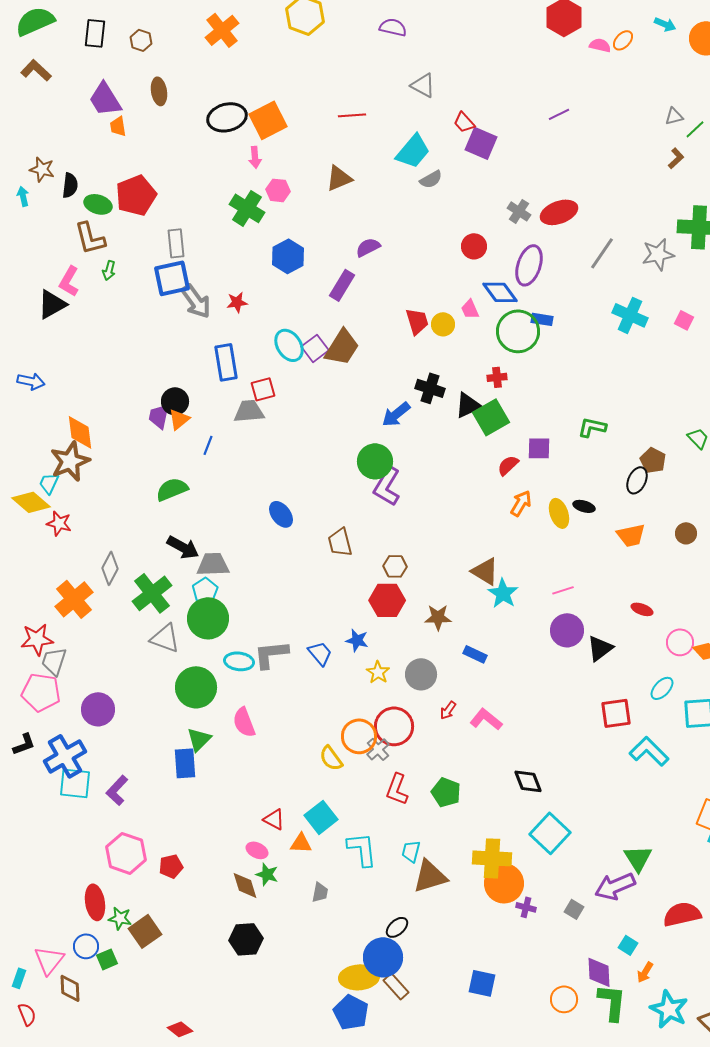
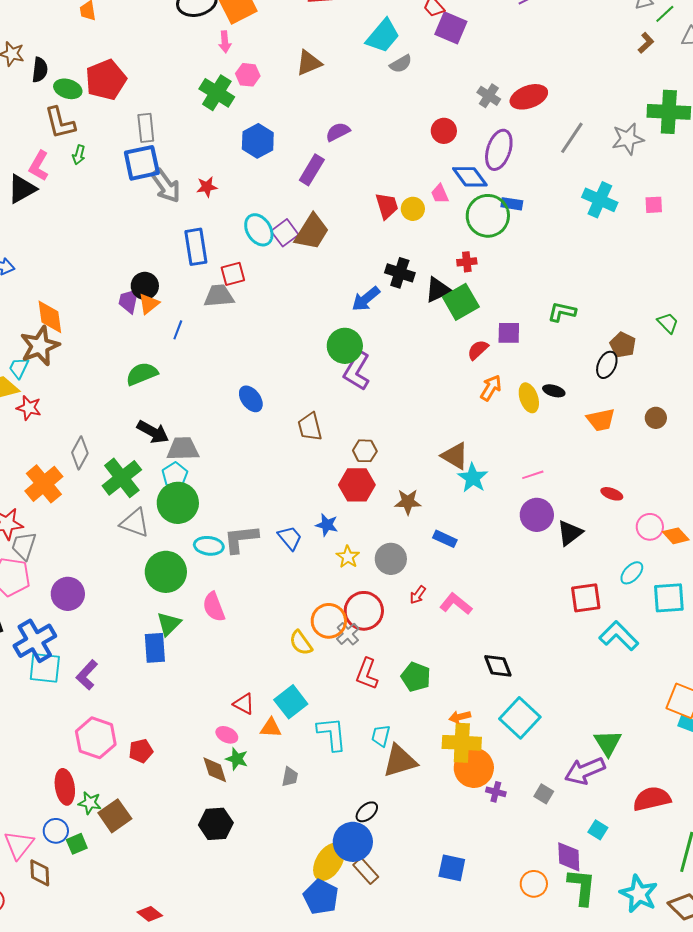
pink square: (684, 320) -> (654, 205), turned -30
orange arrow: (645, 972) -> (460, 717), moved, turned 45
yellow ellipse: (359, 977) -> (329, 862), turned -54

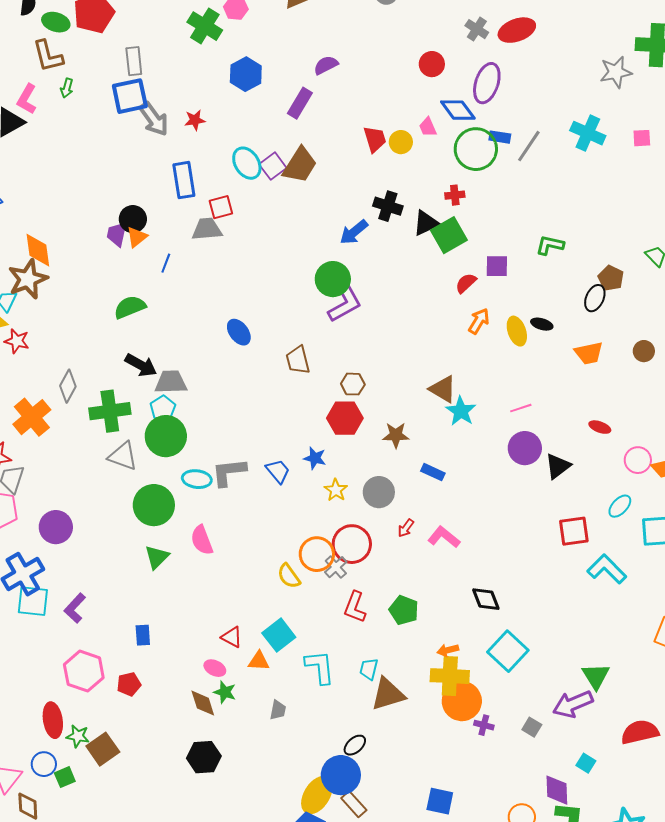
gray line: (572, 138) -> (529, 146), moved
purple L-shape: (357, 371) -> (345, 304), turned -150
green cross: (122, 478) -> (110, 411), turned 30
blue rectangle: (155, 648) -> (143, 635), moved, size x0.7

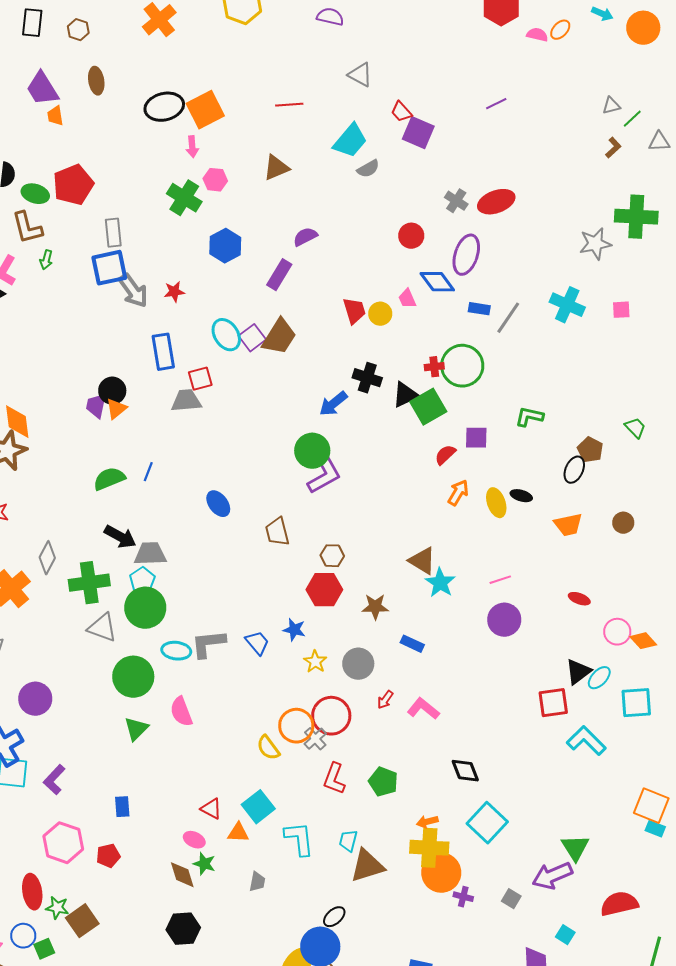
green circle: (476, 149) -> (462, 366), moved
blue line: (166, 263) -> (148, 472), moved
black triangle: (558, 466) -> (578, 672), moved

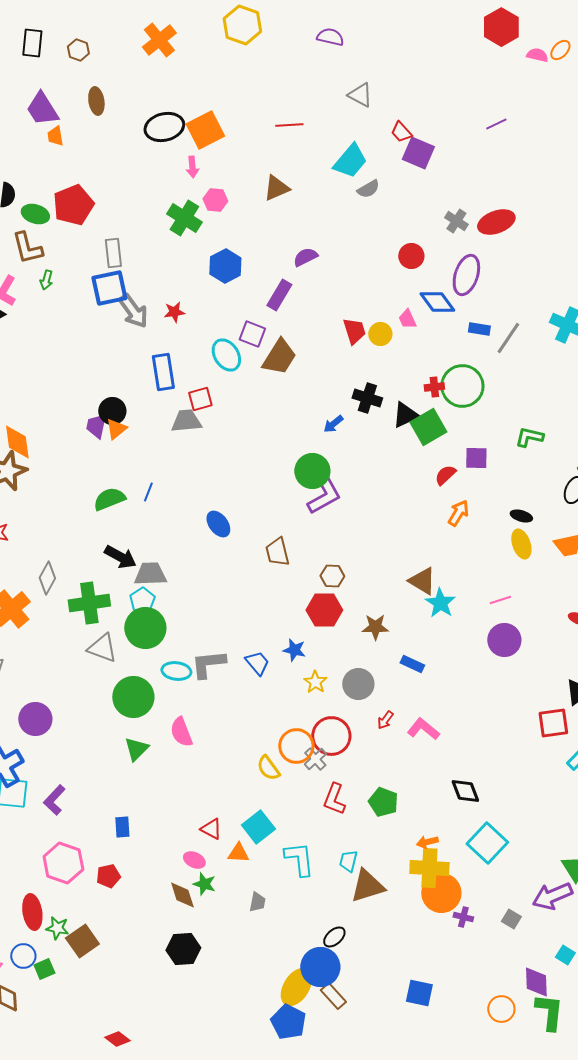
purple square: (252, 338) -> (252, 334), moved, turned -32
blue arrow: (333, 404) -> (333, 424), size x0.7
yellow ellipse: (496, 503) -> (521, 544), moved

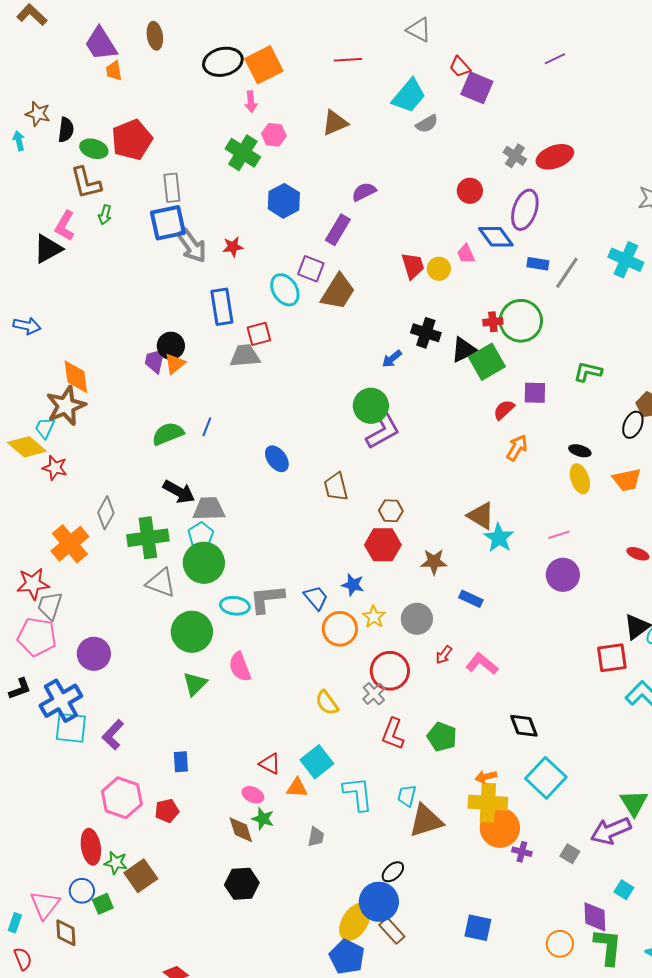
orange circle: (296, 746) -> (340, 629), moved

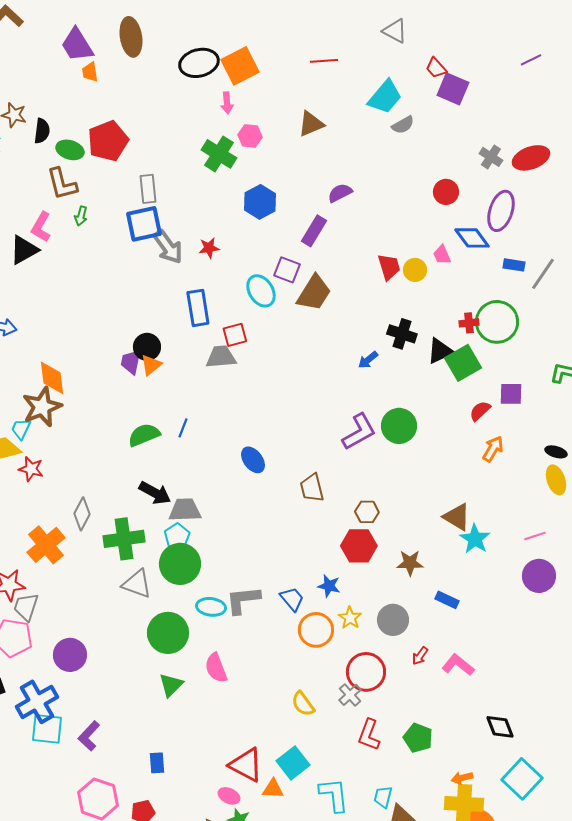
brown ellipse: (155, 36) -> (131, 37), size x1.4
green circle: (371, 406) -> (399, 426), moved
red triangle: (270, 764) -> (246, 765), size x1.6

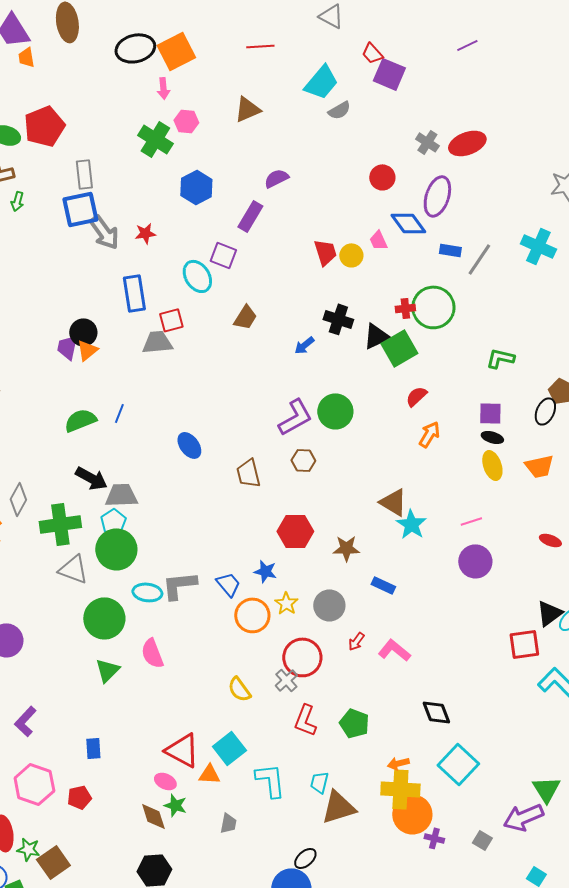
brown trapezoid: (314, 293) -> (245, 317), moved, size x0.7
purple square: (511, 394) -> (490, 413), moved
brown hexagon: (367, 512) -> (303, 460), moved

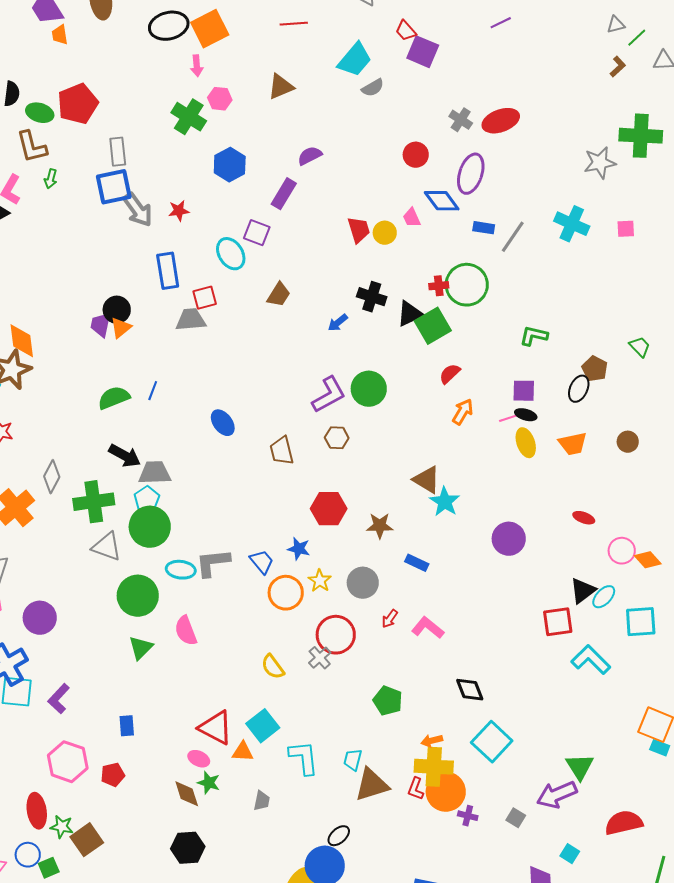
pink line: (471, 521) -> (510, 418), moved
red L-shape: (305, 720) -> (416, 789), moved, size x0.7

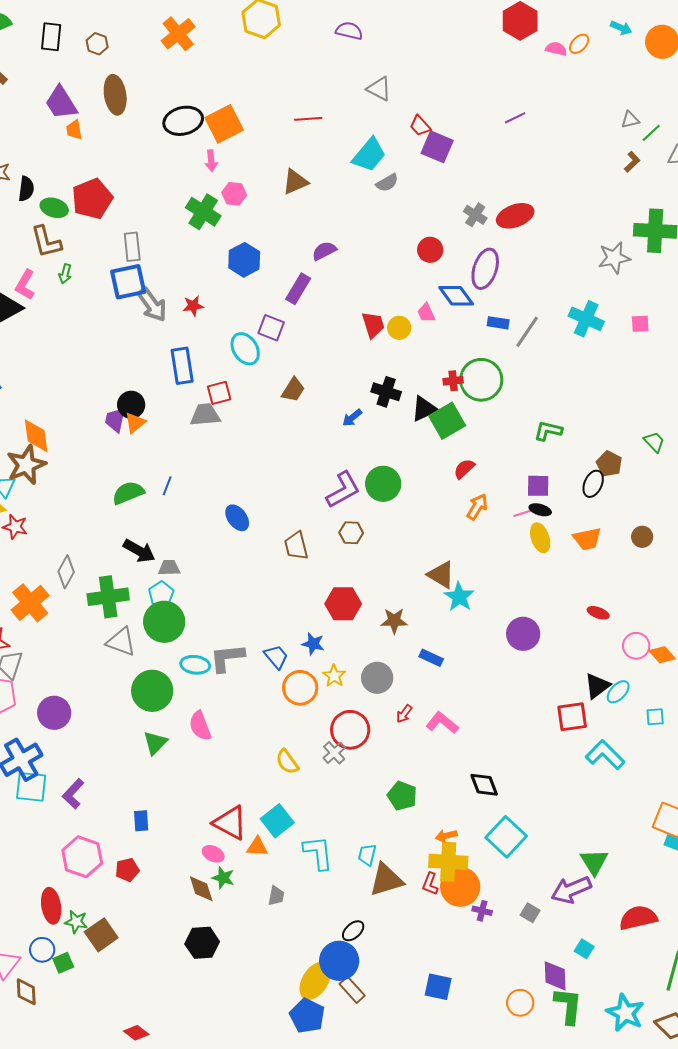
gray trapezoid: (155, 473) -> (169, 568), size x0.7
cyan square: (641, 622) -> (655, 717), size x0.6

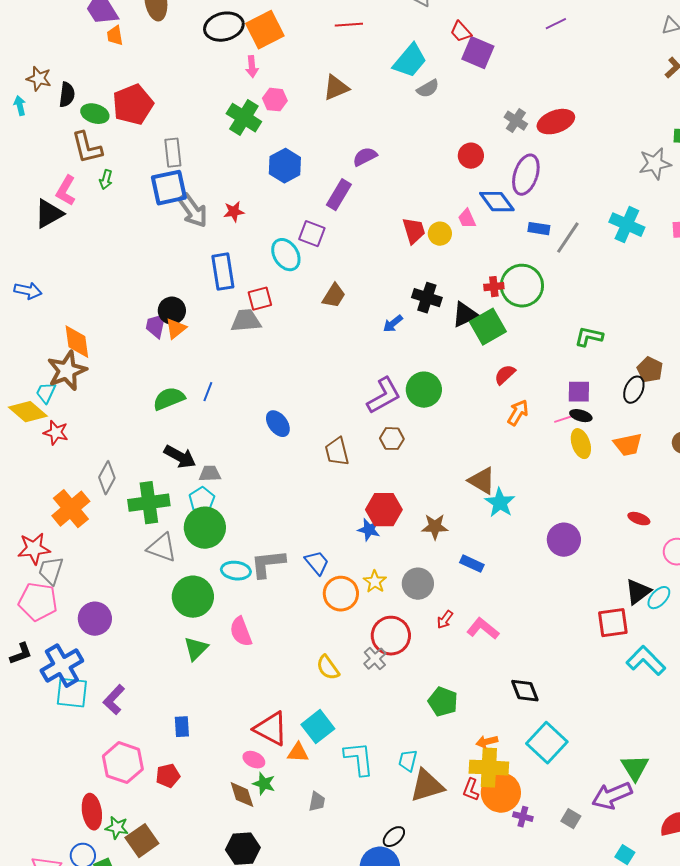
blue star: (313, 644) -> (369, 530), moved

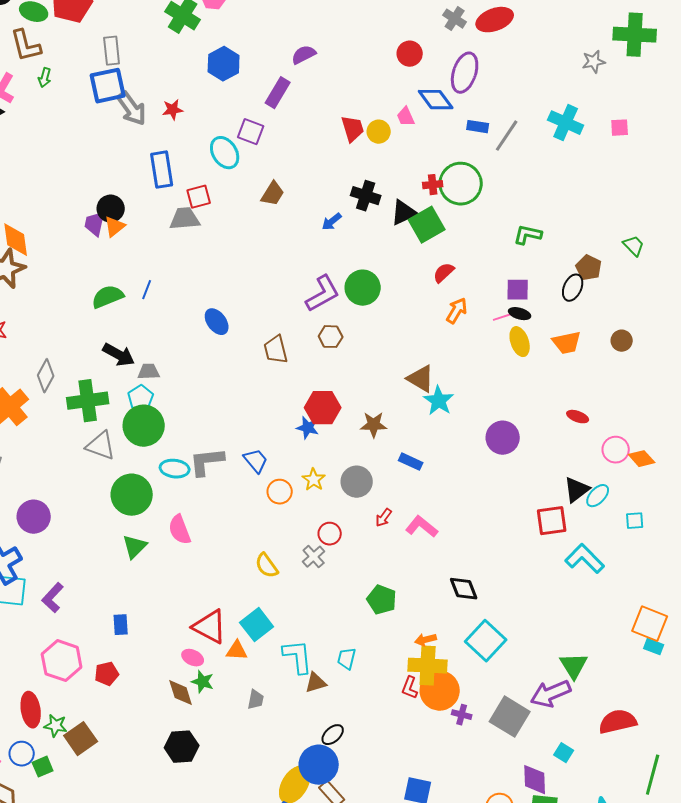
gray star: (655, 164) -> (594, 62), size x0.7
orange circle: (341, 594) -> (280, 492), size x0.7
red circle: (391, 636) -> (330, 534), size x0.6
brown triangle: (427, 786) -> (316, 683), moved, size x0.6
gray square: (571, 819) -> (510, 717), size x2.0

